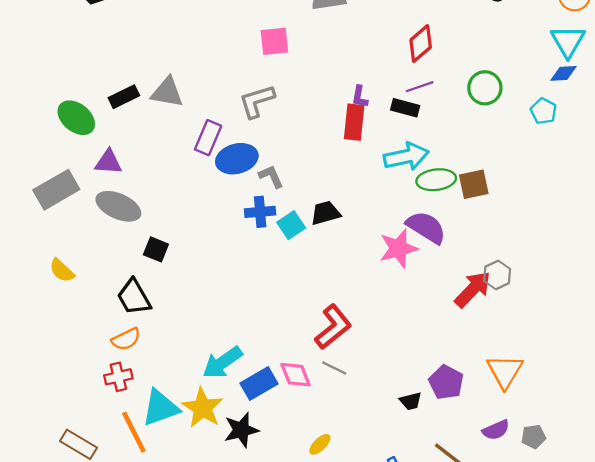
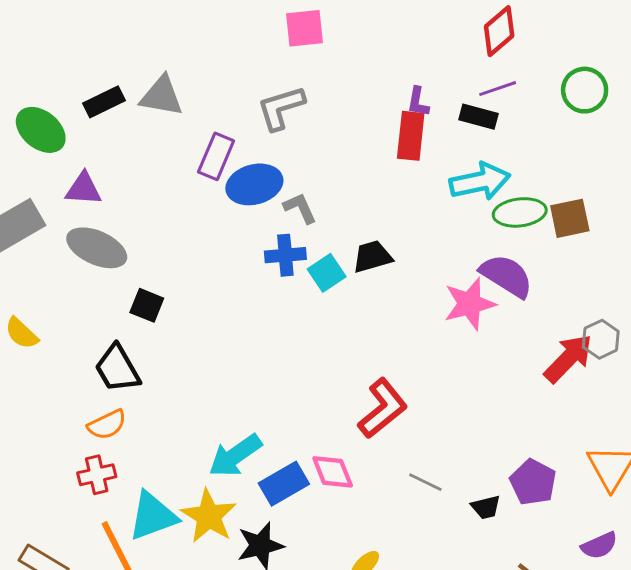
gray line: (334, 368) -> (425, 482), moved

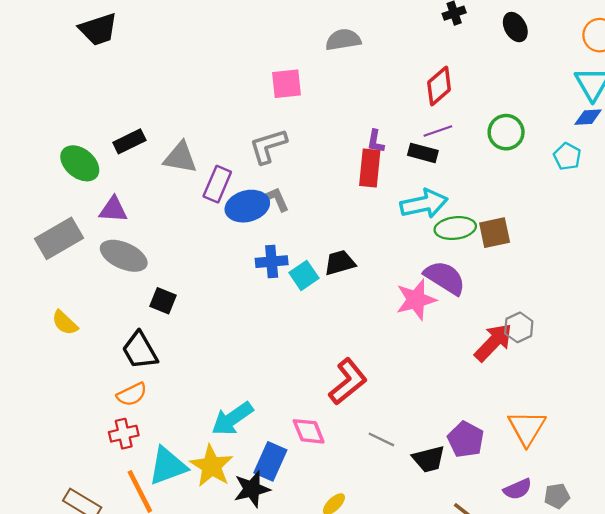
gray triangle: (162, 96) -> (180, 158), moved
gray L-shape: (300, 208) -> (276, 199), moved
blue rectangle: (284, 484) -> (270, 461), moved, turned -36
black trapezoid: (486, 507) -> (429, 459), size x1.4

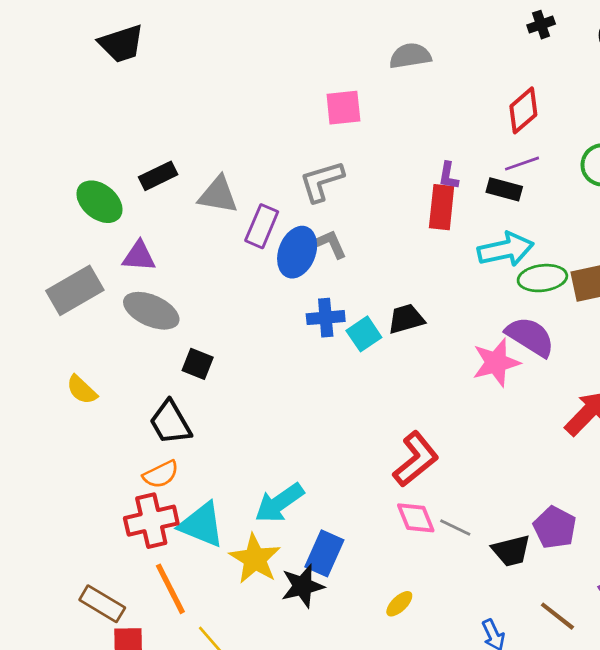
blue ellipse: (247, 206) -> (297, 252), turned -54
pink diamond: (309, 431) -> (416, 518), moved
red cross: (124, 434) -> (151, 521), size x1.5
cyan triangle: (168, 466) -> (202, 525), moved, turned 42

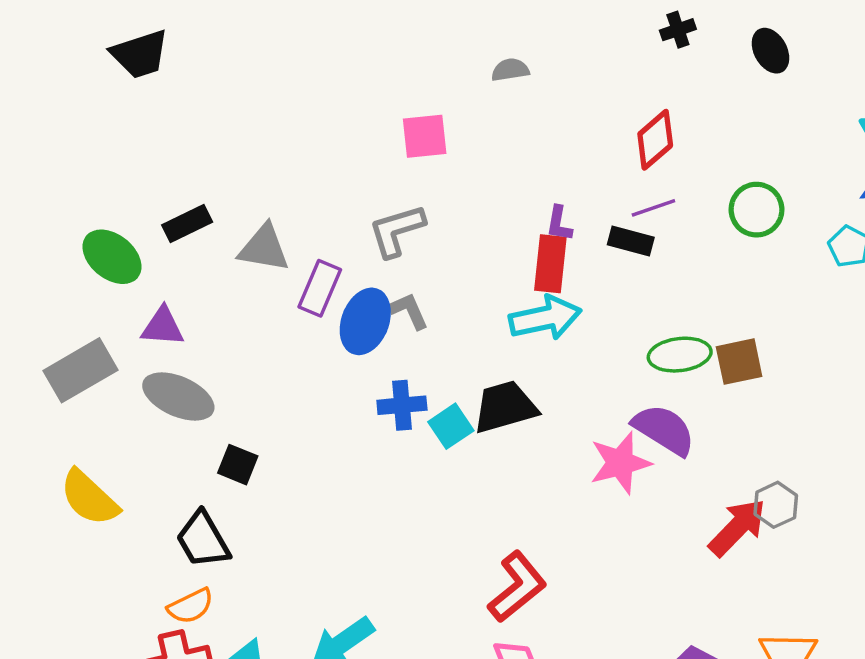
gray semicircle: (410, 56) -> (510, 70), size x0.7
cyan arrow: (506, 249) -> (545, 318), moved
black trapezoid: (406, 319) -> (505, 407), size x1.4
yellow semicircle: (82, 390) -> (89, 498), size x1.5

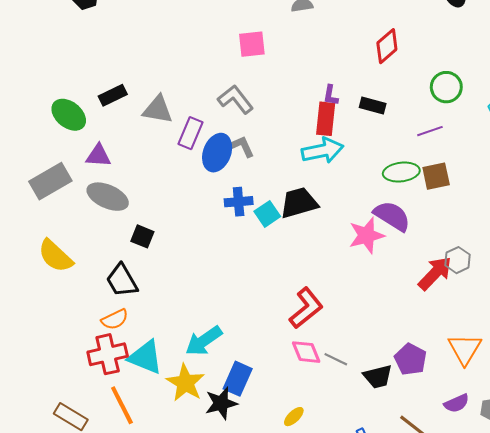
purple line: (653, 208) -> (430, 131), moved
gray L-shape: (397, 231) -> (236, 99), turned 69

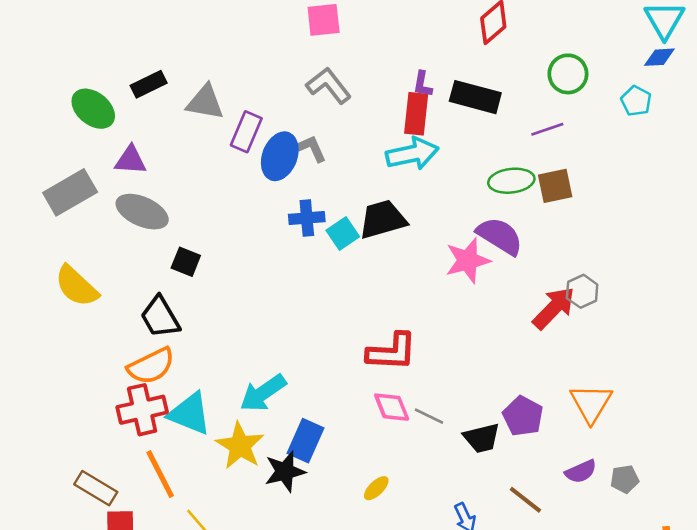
gray L-shape: (236, 99) -> (329, 85), moved
black rectangle: (373, 106) -> (475, 97), size x1.5
red L-shape: (306, 308) -> (392, 352), turned 42
orange semicircle: (115, 319) -> (151, 366), size x1.4

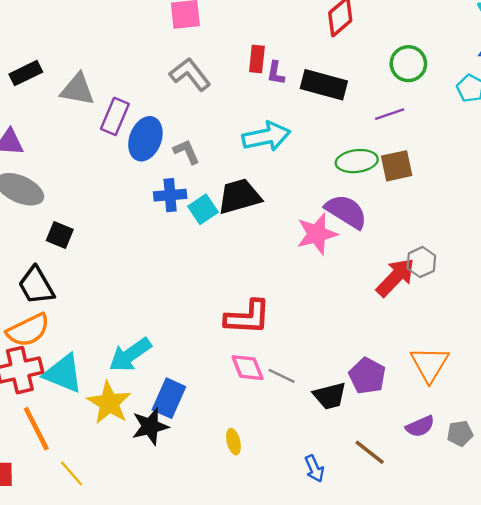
red rectangle: (416, 114) -> (257, 59), moved, size x0.7
gray L-shape: (312, 149) -> (187, 152), moved
yellow ellipse: (376, 488) -> (233, 442), turned -60

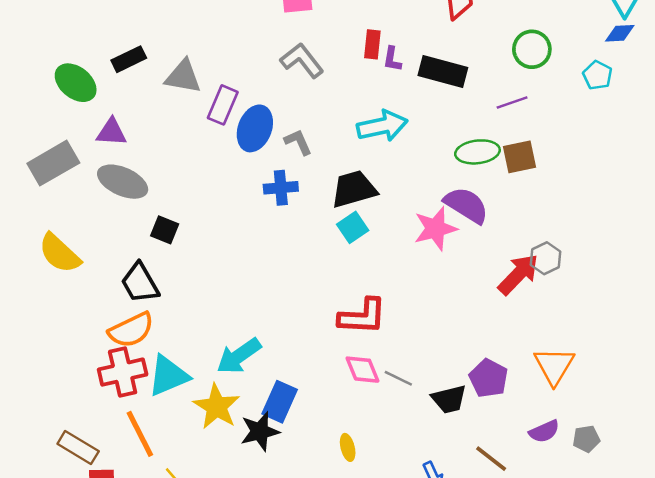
cyan square: (203, 209) -> (353, 227), moved
cyan triangle: (63, 374) -> (168, 376), turned -45

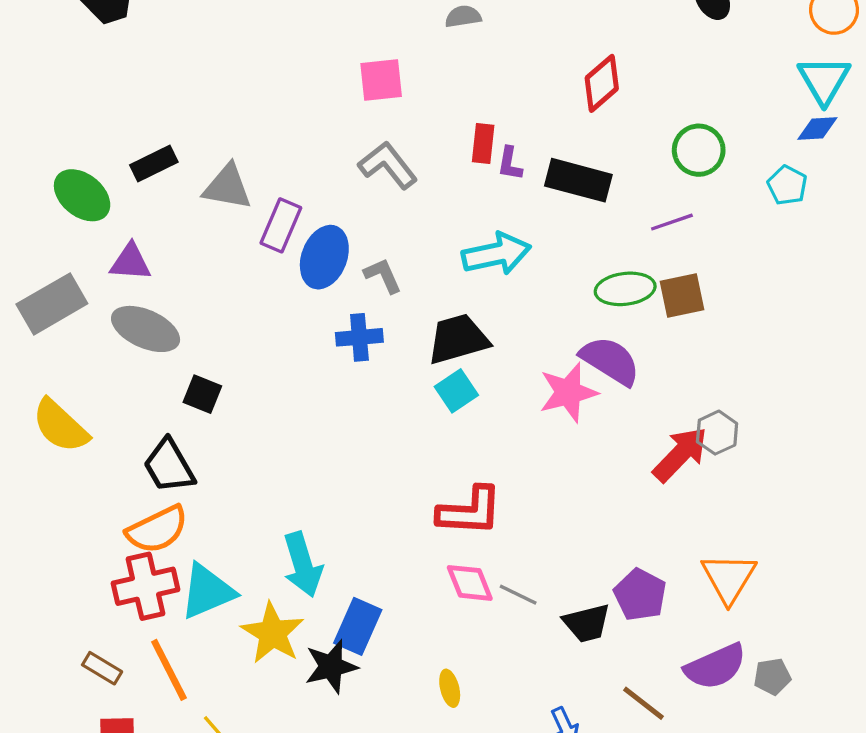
cyan arrow: (239, 356) -> (303, 565), turned -72
purple semicircle: (544, 431) -> (715, 667), size x1.5
brown rectangle: (78, 447) -> (102, 668), moved, size x0.7

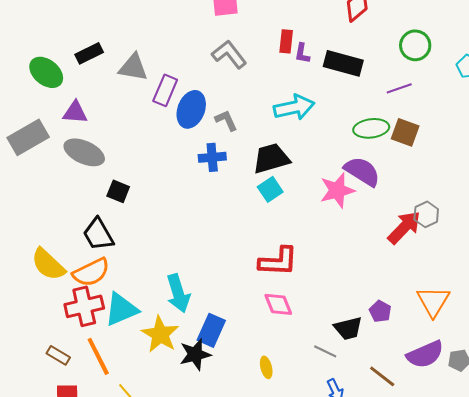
brown square: (682, 296) -> (405, 132), turned 32
yellow semicircle: (60, 426) -> (48, 264), moved
gray line: (518, 595) -> (325, 351), moved
purple pentagon: (640, 595) -> (380, 311), size x0.7

